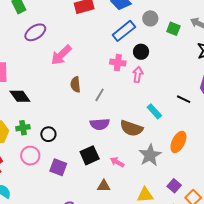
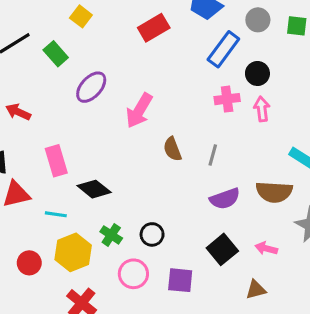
green cross: (23, 128) -> (111, 235), turned -32

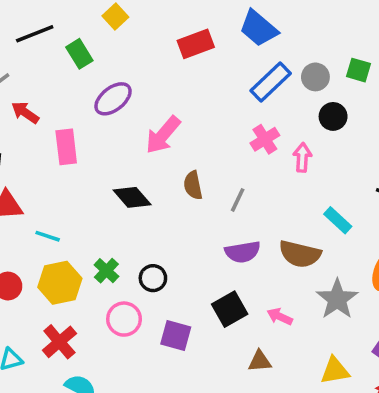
gray circle: (258, 20) -> (315, 77), moved
black circle: (257, 73) -> (333, 116), moved
pink cross: (227, 99) -> (265, 139), turned -35
pink rectangle: (56, 161) -> (66, 147), moved
black diamond: (94, 189) -> (132, 197), moved

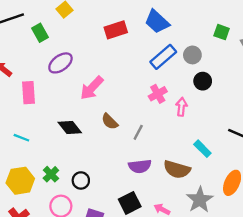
green square: (358, 70) -> (222, 32), moved
brown semicircle: (193, 185) -> (110, 122), turned -36
cyan line: (48, 236) -> (21, 138), moved

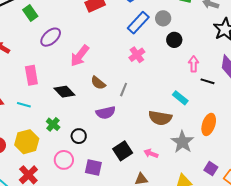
pink rectangle: (29, 93) -> (31, 75), moved
pink arrow: (181, 107) -> (194, 64), moved
purple semicircle: (140, 166) -> (106, 113), moved
green cross: (51, 174) -> (53, 124), moved

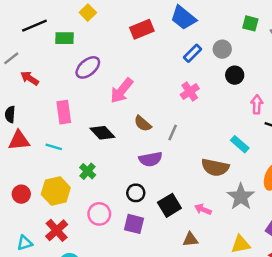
green rectangle: (30, 13) -> (65, 38), turned -56
blue rectangle: (138, 23) -> (192, 53), size x0.7
black circle: (79, 136) -> (136, 193), moved

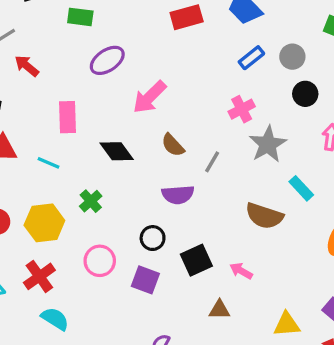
gray star: (241, 197) -> (268, 144), moved

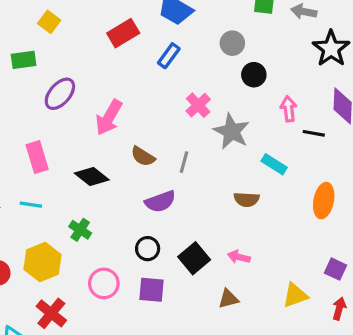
blue rectangle: (251, 58) -> (169, 56), moved
brown semicircle: (264, 216) -> (247, 199), size x0.7

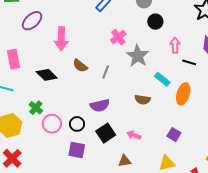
pink arrow: (109, 117) -> (61, 39), turned -35
orange ellipse: (324, 201) -> (183, 94), moved
purple semicircle: (160, 202) -> (100, 105), moved
purple square: (336, 269) -> (174, 135), moved
pink circle: (104, 283) -> (52, 124), moved

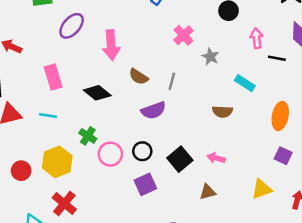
gray star: (138, 56) -> (210, 57), size x0.6
orange ellipse: (183, 94) -> (280, 116), moved
purple semicircle: (100, 105) -> (153, 110), moved
purple square: (174, 135) -> (283, 156), moved
purple square: (77, 150) -> (145, 184), turned -30

